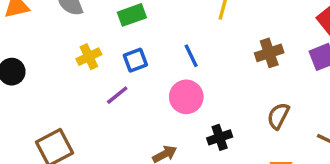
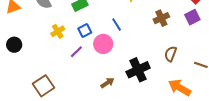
pink circle: (186, 97) -> (103, 44), moved
black cross: (220, 137) -> (138, 70), size x1.6

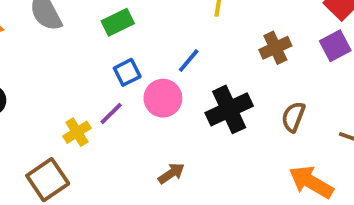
blue line: (117, 24) -> (189, 60), turned 72
yellow cross: (58, 31) -> (77, 132), moved
black cross: (138, 70) -> (229, 109), moved

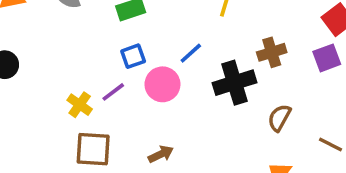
black cross: (229, 109) -> (234, 83), moved
yellow cross: (77, 132) -> (80, 105), turned -30
brown square: (48, 180) -> (93, 149), moved, turned 30

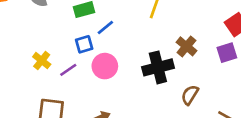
brown cross: (272, 52) -> (186, 46), turned -36
blue line: (191, 53) -> (105, 27), moved
yellow cross: (80, 105) -> (42, 61), moved

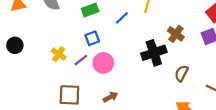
blue line: (105, 27) -> (122, 18), moved
pink circle: (105, 66) -> (103, 63), moved

